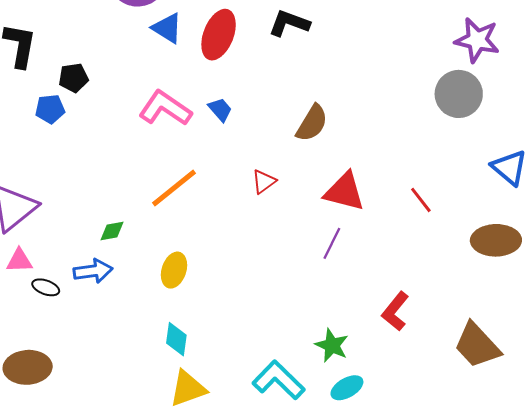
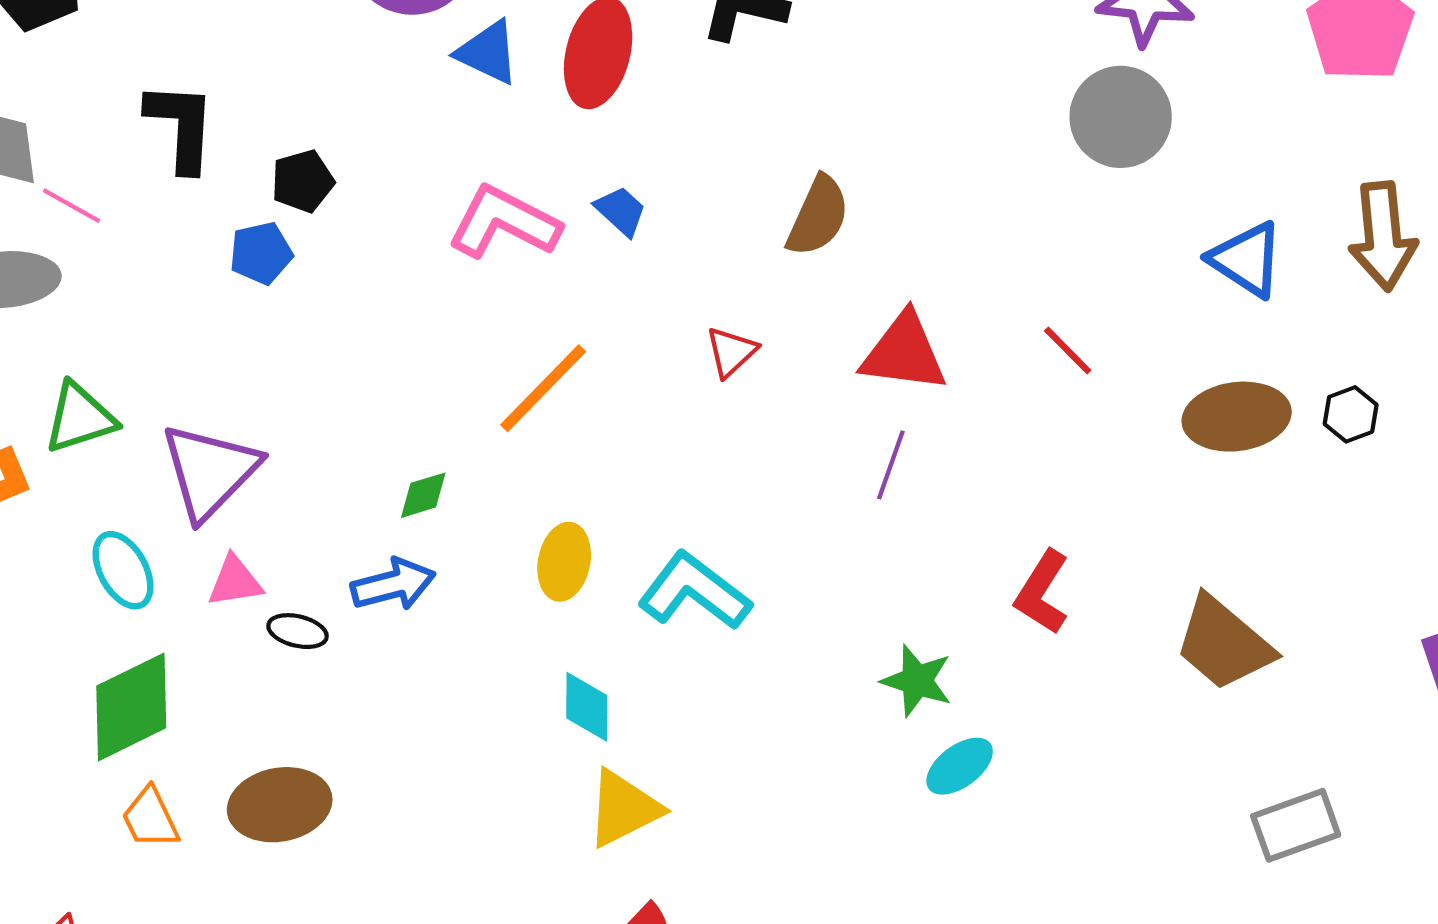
cyan L-shape: (278, 380) -> (694, 591), moved

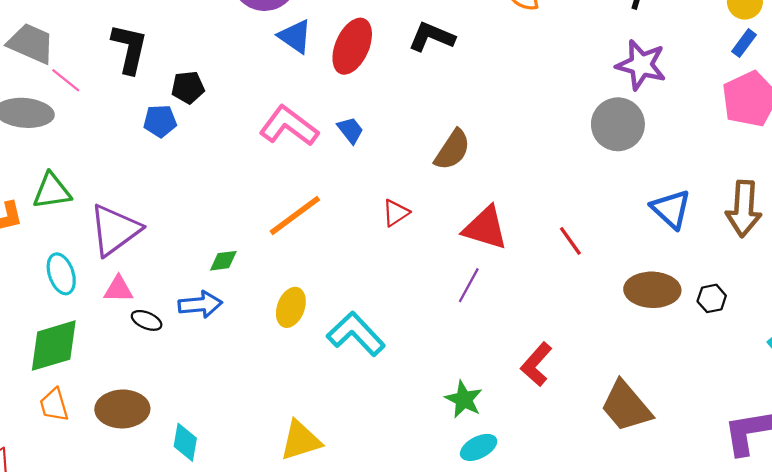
cyan diamond: (587, 707) -> (185, 442), moved

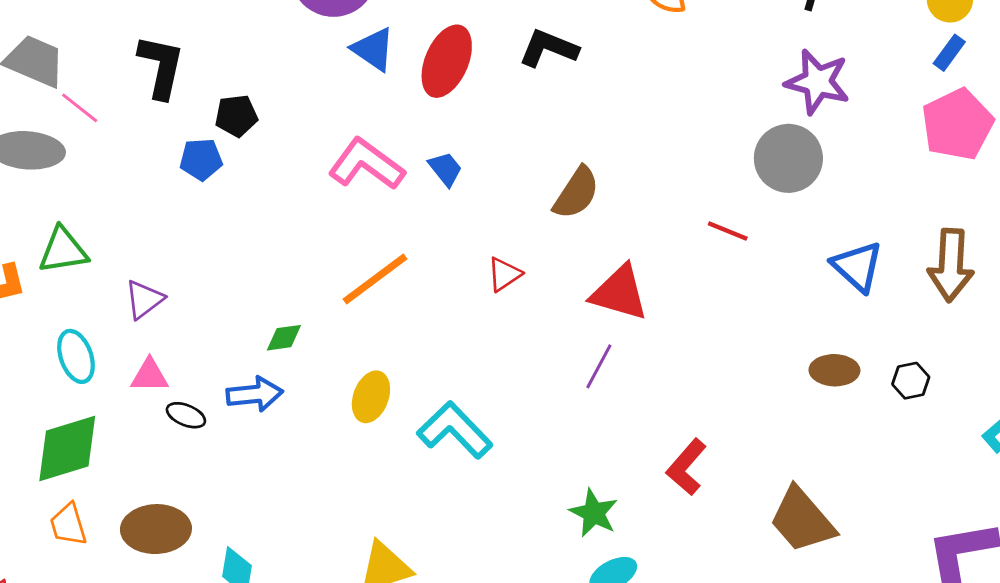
purple triangle: (115, 230) -> (144, 299), size x0.6
red line: (570, 241) -> (728, 231), moved, turned -32
brown ellipse: (652, 290) -> (834, 370), size x0.7

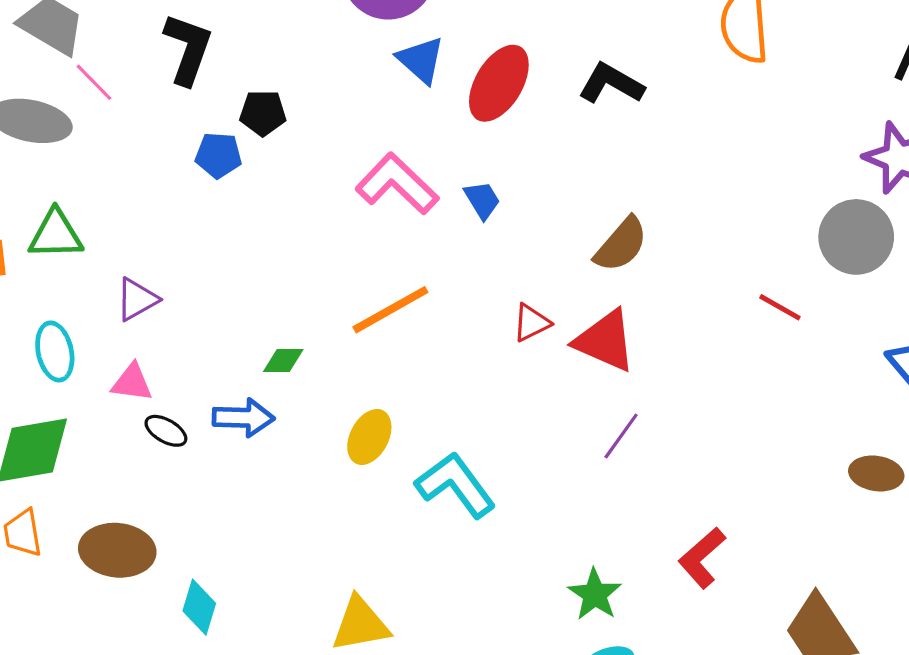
red triangle: (619, 293) -> (605, 341), moved

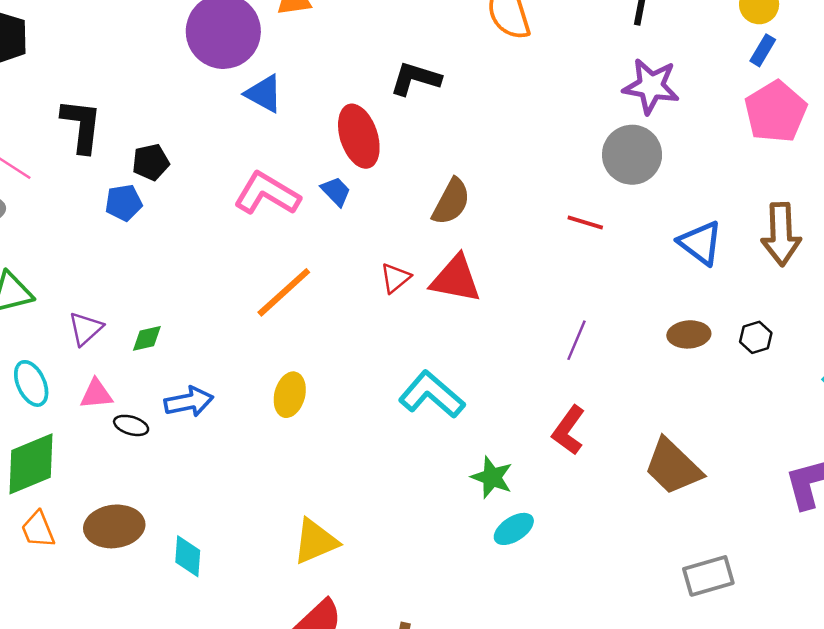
red ellipse: (499, 83) -> (359, 136), moved, turned -36
green diamond: (283, 361) -> (147, 338), moved
purple line: (621, 436) -> (576, 340), moved
cyan L-shape: (456, 485) -> (432, 395), moved

